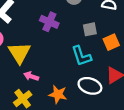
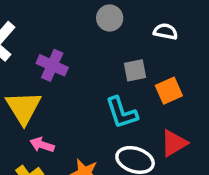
purple cross: (49, 22) -> (52, 65), moved

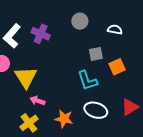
purple cross: (52, 65) -> (41, 34), moved
red triangle: (174, 143) -> (130, 107), moved

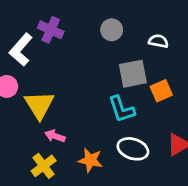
purple cross: (41, 34) -> (51, 30), moved
gray square: (96, 54) -> (133, 74), size x1.5

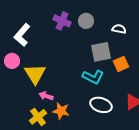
purple cross: (51, 30) -> (62, 21), moved
cyan L-shape: (122, 109) -> (93, 77), turned -45
orange star: (90, 160) -> (61, 111), moved

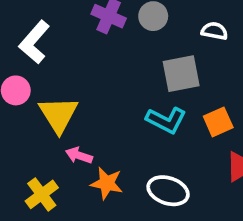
orange square: (121, 64) -> (218, 122), moved
white ellipse: (101, 105) -> (168, 191), moved
yellow cross: (38, 117) -> (42, 194), moved

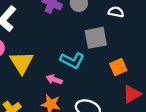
cyan L-shape: (166, 120) -> (72, 60), moved
pink arrow: (79, 155) -> (54, 79), moved

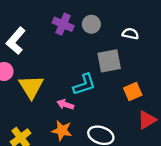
cyan L-shape: (72, 60) -> (84, 84), turned -45

